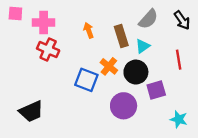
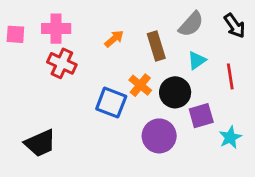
pink square: (15, 13) -> (15, 34), moved
orange arrow: (89, 30) -> (114, 39), turned 70
cyan triangle: (143, 46) -> (197, 60), moved
cyan star: (179, 119) -> (230, 137), moved, turned 30

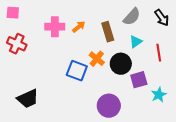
pink cross: (56, 29) -> (55, 27), moved
pink square: (15, 34) -> (13, 13), moved
red cross: (62, 63) -> (17, 44), moved
purple circle: (159, 136) -> (109, 106), moved

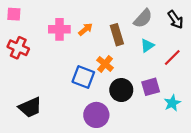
red line: (159, 53) -> (172, 57), turned 54
black circle: (121, 64) -> (121, 90), moved
purple circle: (109, 106) -> (96, 115), moved

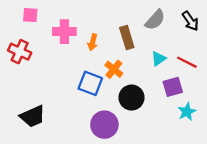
pink square: (14, 14) -> (30, 15), moved
orange arrow: (86, 29) -> (93, 42), moved, turned 144
cyan triangle: (147, 46) -> (159, 59), moved
red line: (172, 57) -> (187, 62), turned 72
purple square: (151, 87) -> (173, 87), moved

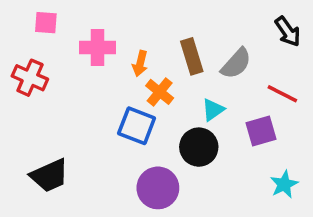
gray semicircle: (155, 20) -> (236, 63), moved
cyan triangle: (159, 59) -> (213, 110), moved
orange cross: (114, 69) -> (160, 92), moved
cyan star: (187, 112) -> (284, 184), moved

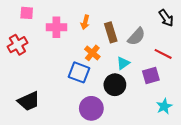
orange arrow: (140, 63) -> (85, 22), moved
red cross: (30, 78) -> (17, 45), turned 36

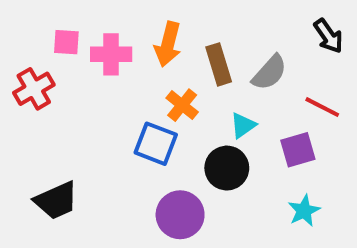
pink square: (27, 13) -> (66, 42), moved
orange arrow: (85, 22) -> (168, 44), size x1.5
cyan star: (164, 106) -> (304, 211), moved

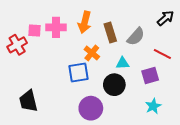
black arrow: (328, 36) -> (165, 18), turned -96
pink square: (66, 42) -> (35, 30), moved
cyan triangle: (243, 125) -> (123, 63), turned 32
blue square: (156, 144) -> (79, 72), turned -30
black trapezoid: (56, 201) -> (28, 101), turned 100

